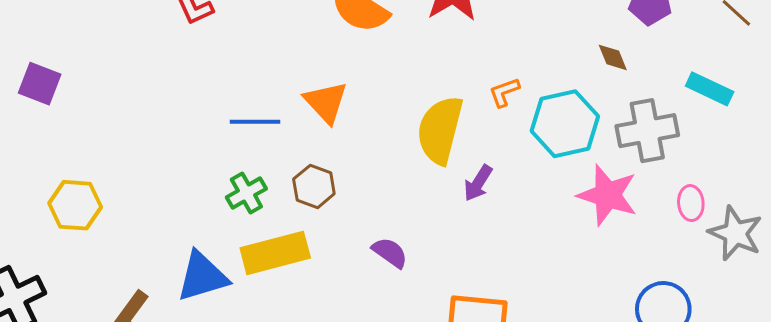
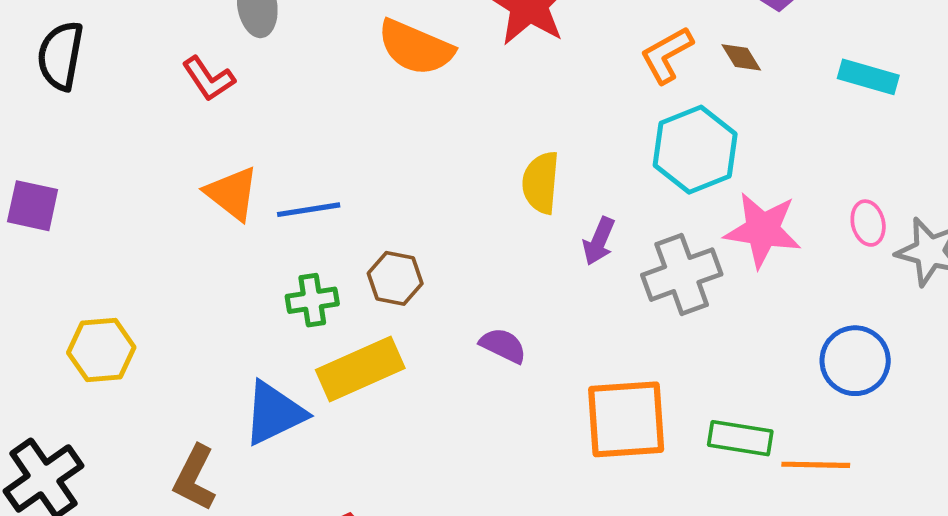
orange L-shape: (504, 92) -> (667, 55), moved, size x1.4
orange triangle: (326, 102) -> (232, 193), moved
yellow semicircle: (440, 130) -> (541, 183), size x0.7
gray cross: (647, 131) -> (682, 275), moved
green cross: (246, 193) -> (312, 300), turned 30

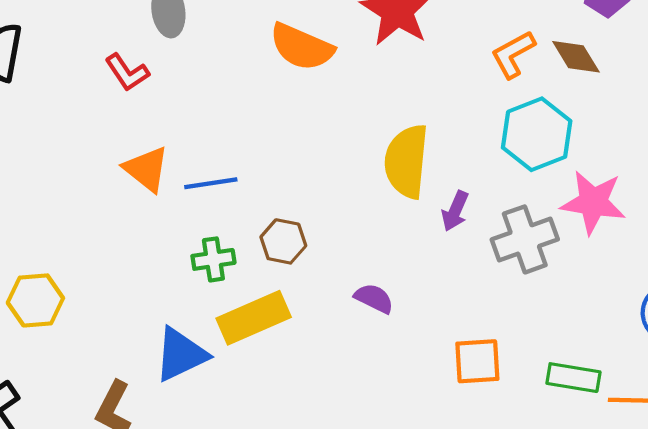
brown diamond: (741, 57) -> (576, 57), size x1.4
yellow semicircle: (541, 183) -> (406, 161), size x1.4
orange square: (626, 419) -> (477, 361), size x0.7

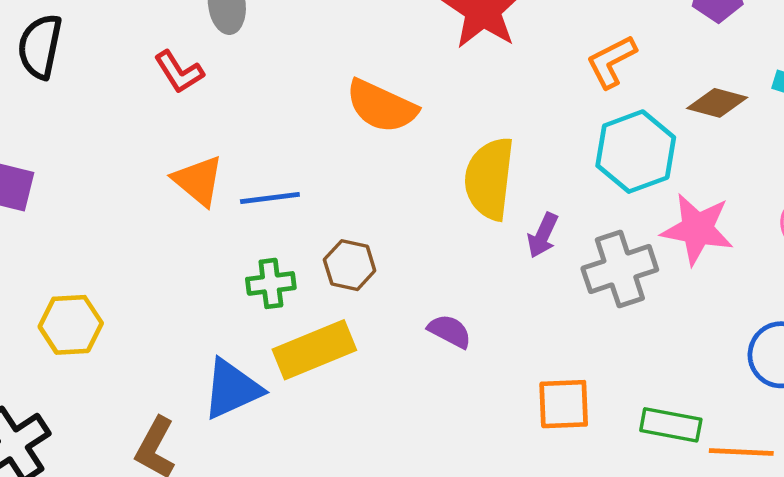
orange semicircle: (302, 47) -> (381, 106), moved
brown diamond: (576, 57) -> (717, 103), moved, turned -45

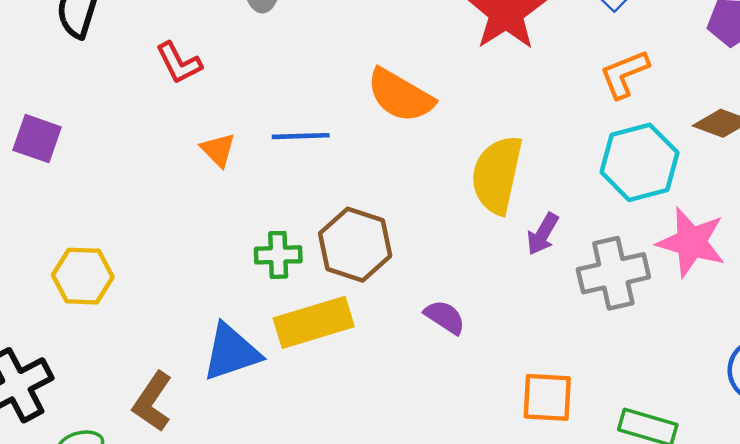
red L-shape: (179, 72) -> (179, 63), moved
orange triangle: (198, 181) -> (218, 150), size x0.7
blue line: (270, 198) -> (301, 136), moved
brown hexagon: (350, 265) -> (355, 245), size x1.5

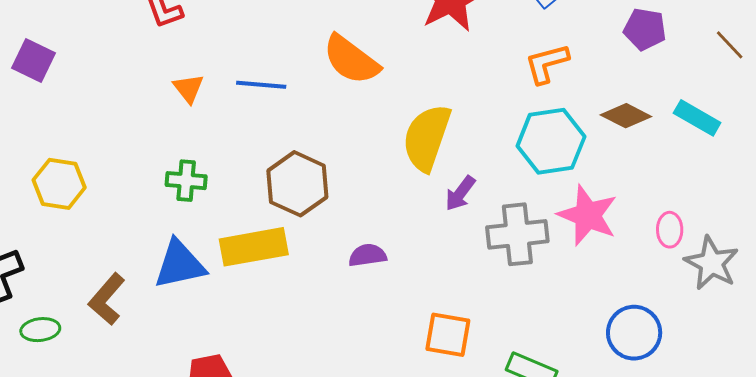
green cross: (278, 255) -> (186, 181), moved
purple semicircle: (445, 317) -> (367, 255), turned -48

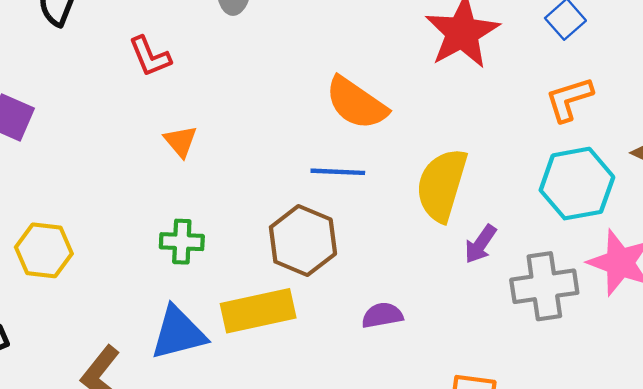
blue line: (261, 85) -> (338, 172), moved

